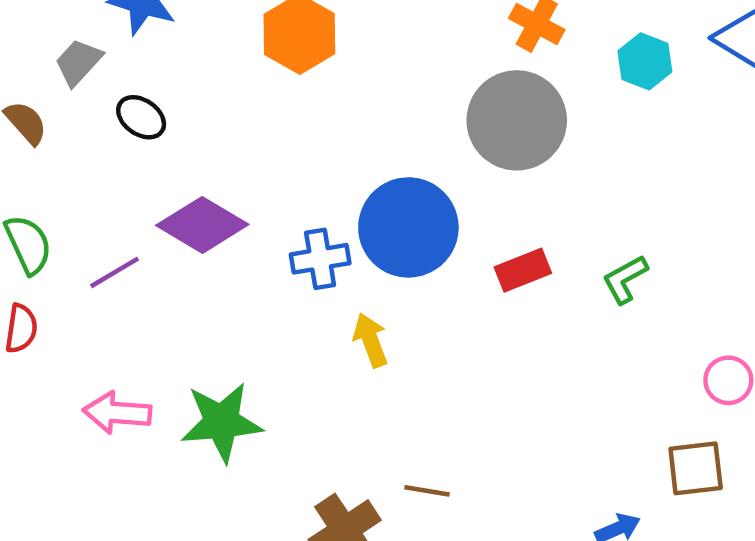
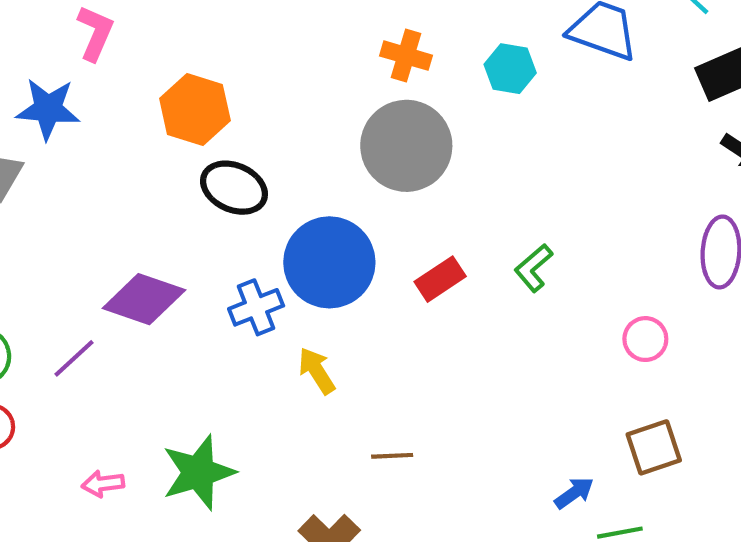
black ellipse: (141, 117) -> (234, 188), moved, size x1.4
pink arrow: (117, 413) -> (103, 484), size x0.7
brown square: (696, 468) -> (654, 447), moved
brown line: (427, 491) -> (392, 456), moved

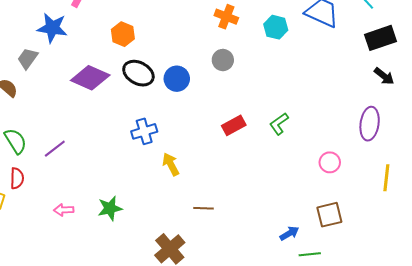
orange hexagon: (195, 109) -> (123, 34), size x0.7
gray circle: (406, 146) -> (223, 60), size x0.5
blue circle: (329, 262) -> (177, 79), moved, size x0.6
purple diamond: (144, 299) -> (90, 78), moved
green star: (198, 472) -> (110, 208), size x0.7

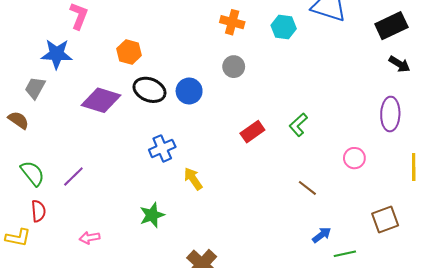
green star: (110, 208) -> (152, 215), moved
brown line: (204, 208) -> (307, 188), moved, turned 42
brown square: (329, 215) -> (385, 220), moved

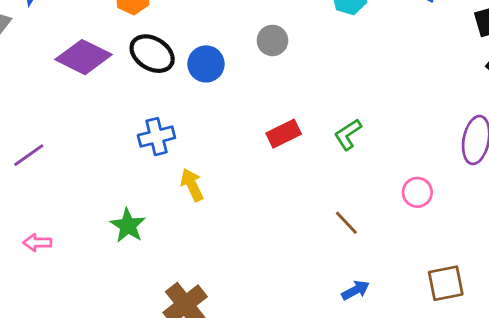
green star: (152, 215) -> (128, 226), turned -30

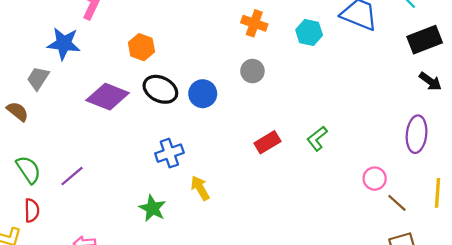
brown line: (346, 223) -> (397, 203), moved
green star: (128, 226) -> (152, 208), moved

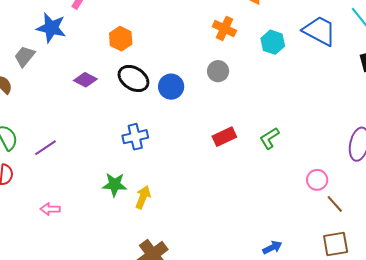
purple diamond: (108, 97) -> (85, 80), size x0.6
yellow arrow: (200, 188) -> (143, 197), moved, turned 45
green star: (152, 208) -> (115, 185), turned -30

